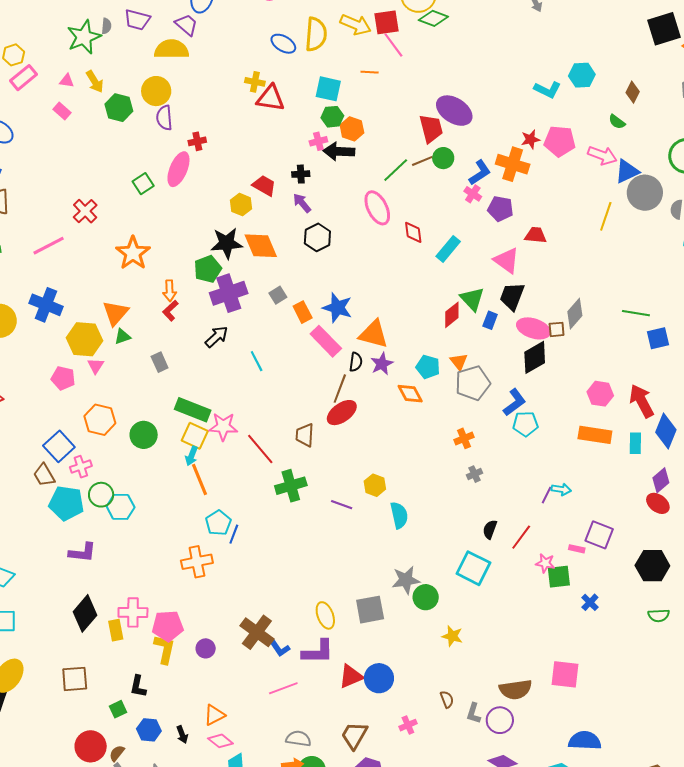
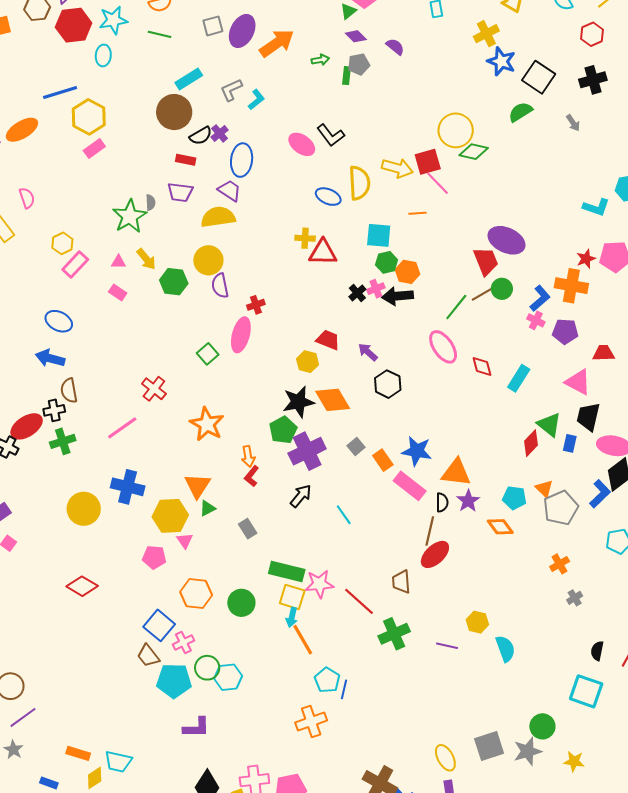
black cross: (301, 174) -> (357, 293), moved, turned -30
blue L-shape: (515, 402) -> (600, 494), moved
gray star: (406, 580) -> (528, 751), moved

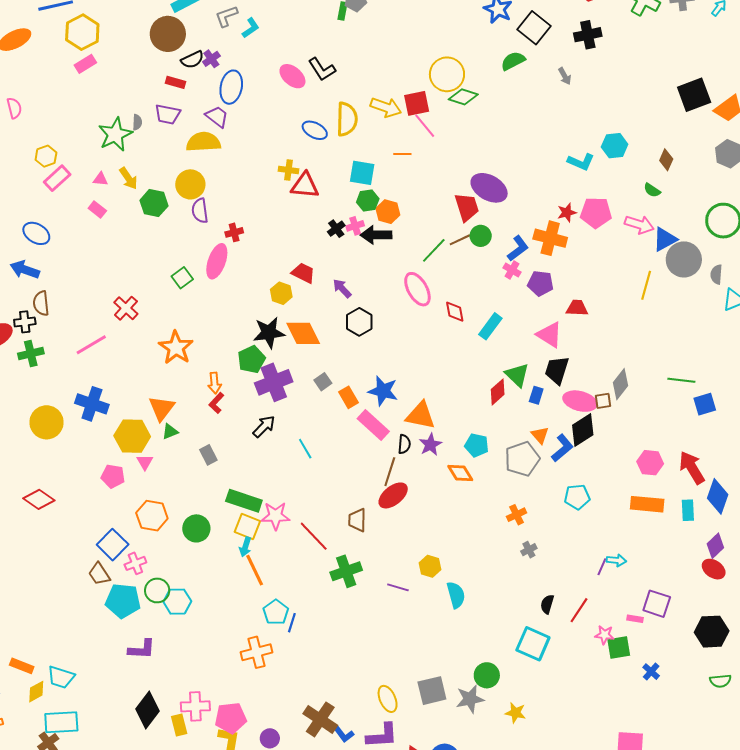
orange triangle: (544, 488) -> (540, 435), moved

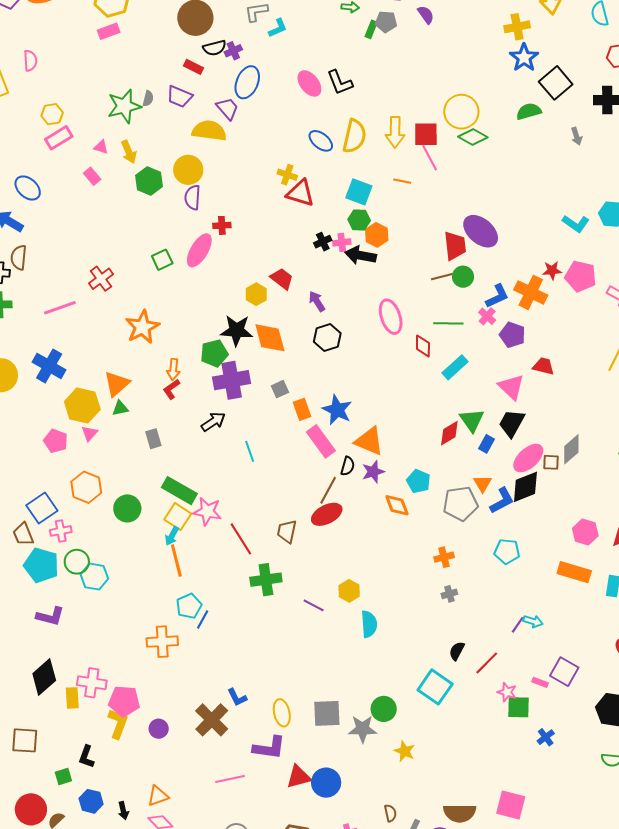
yellow arrow: (386, 107) -> (395, 132), turned 60
green line: (434, 250) -> (448, 323), moved, turned 36
pink ellipse: (580, 401) -> (528, 458), turned -68
blue L-shape: (344, 734) -> (237, 697), moved

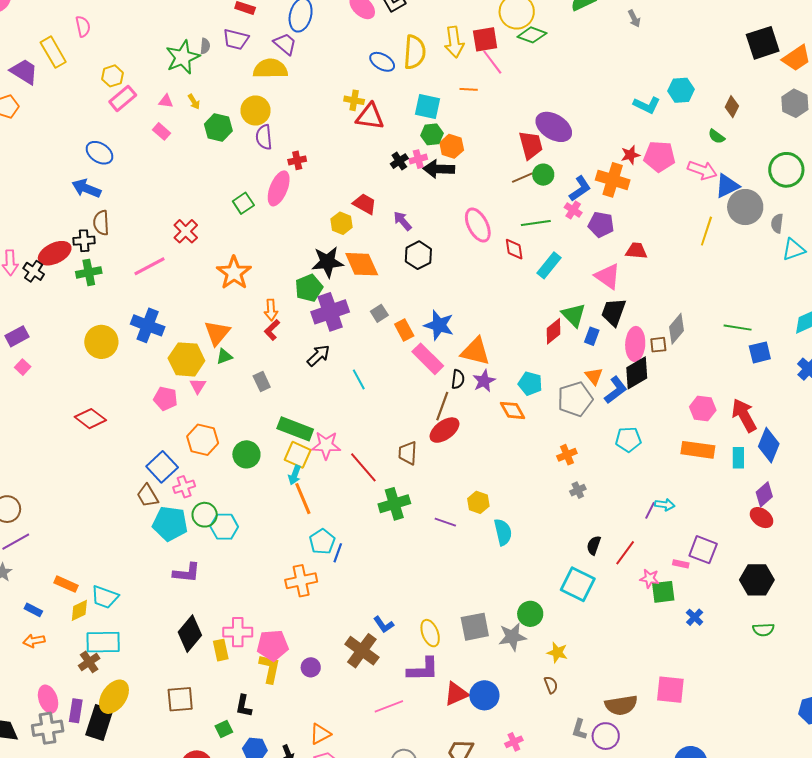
yellow arrow: (129, 152) -> (194, 102), size x0.7
pink ellipse: (528, 458) -> (635, 344), turned -36
brown semicircle: (390, 813) -> (551, 685), moved

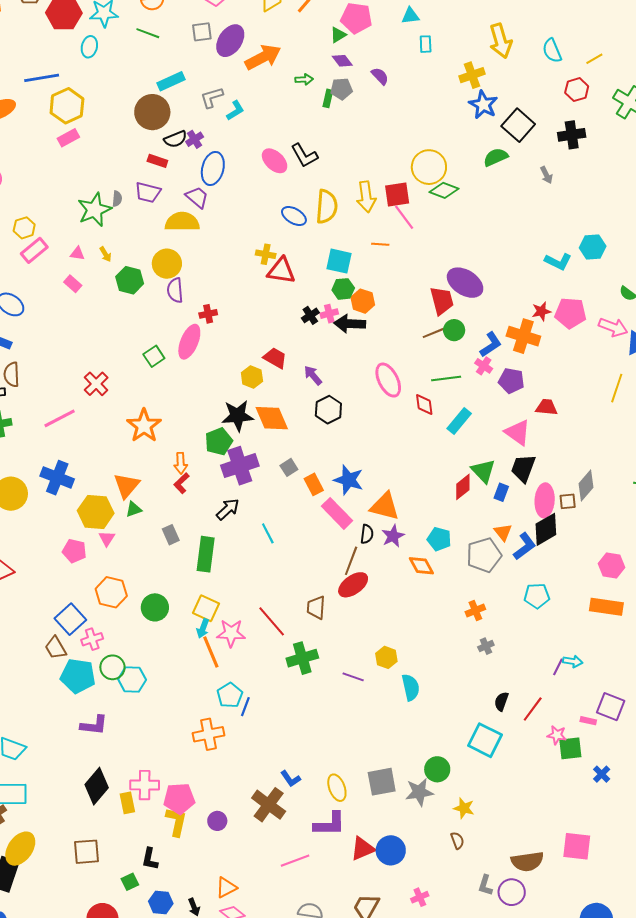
green rectangle: (295, 429) -> (206, 554), moved, turned 76
pink star: (326, 445) -> (231, 633), moved

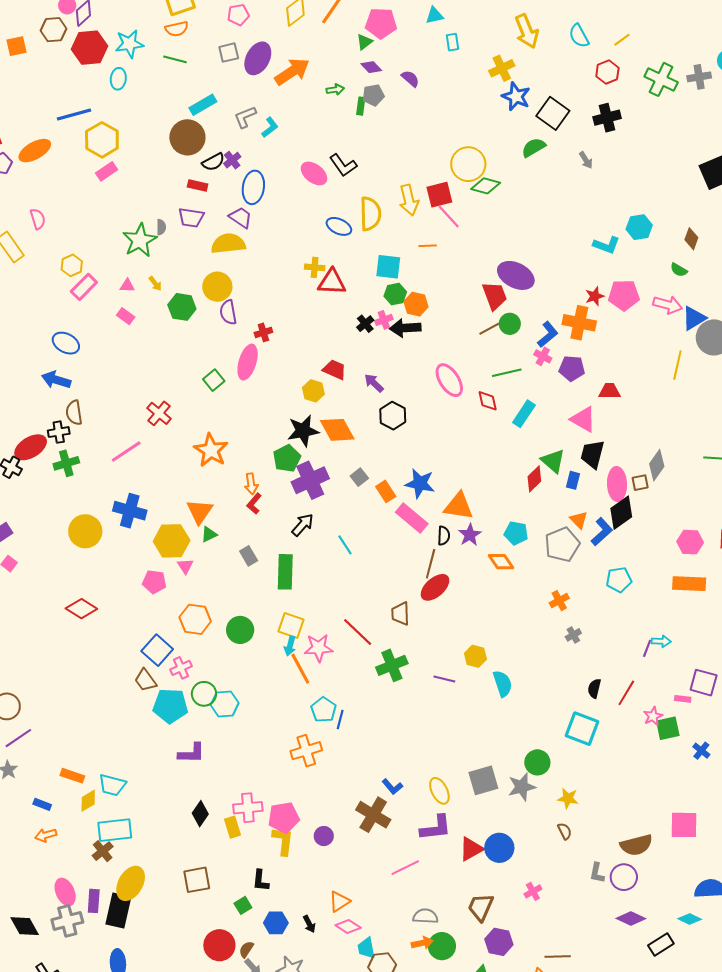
pink star: (557, 735) -> (653, 716), turned -30
black diamond: (97, 786) -> (200, 814), size x0.7

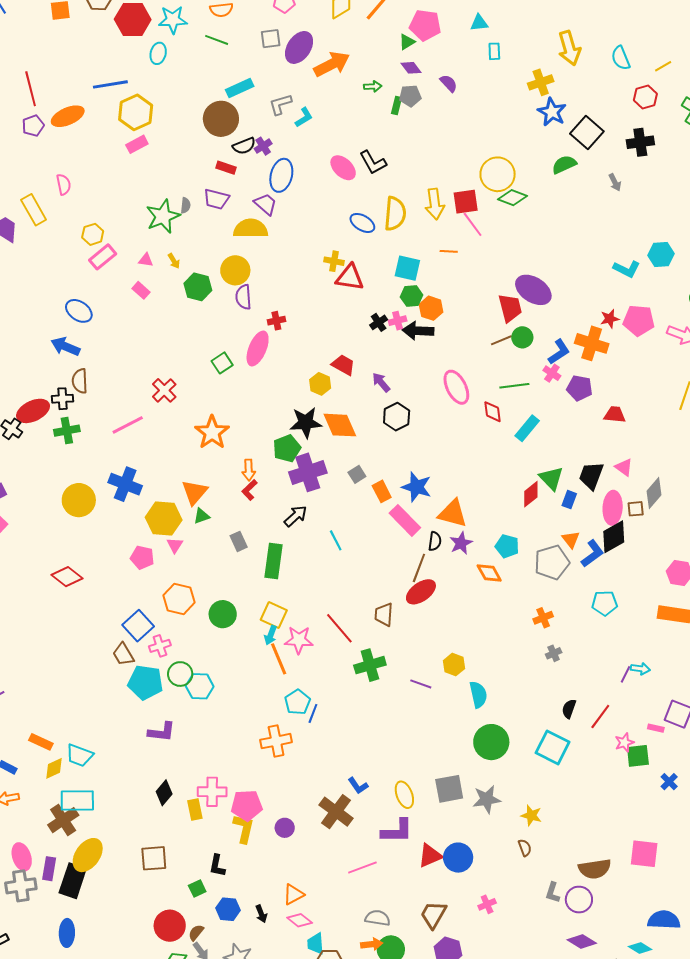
pink triangle: (583, 419) -> (624, 467), moved, size x0.7
green circle: (537, 762) -> (491, 742), moved, size x1.4
brown cross: (103, 851) -> (63, 820), size x1.4

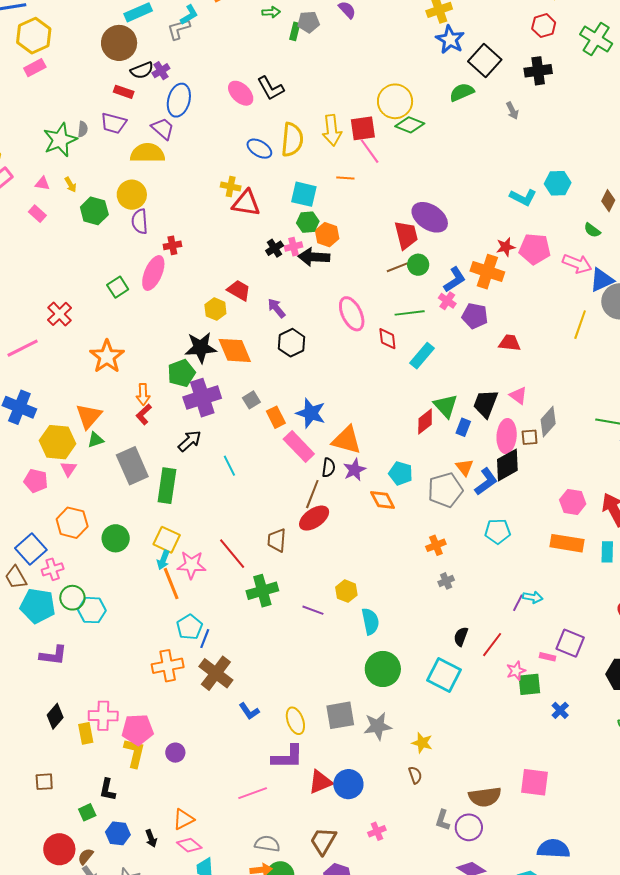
cyan L-shape: (304, 117) -> (189, 15), moved
gray rectangle: (239, 541) -> (132, 466), size x1.8
brown cross: (336, 812) -> (216, 673), moved
brown square: (154, 858) -> (44, 782), size x0.7

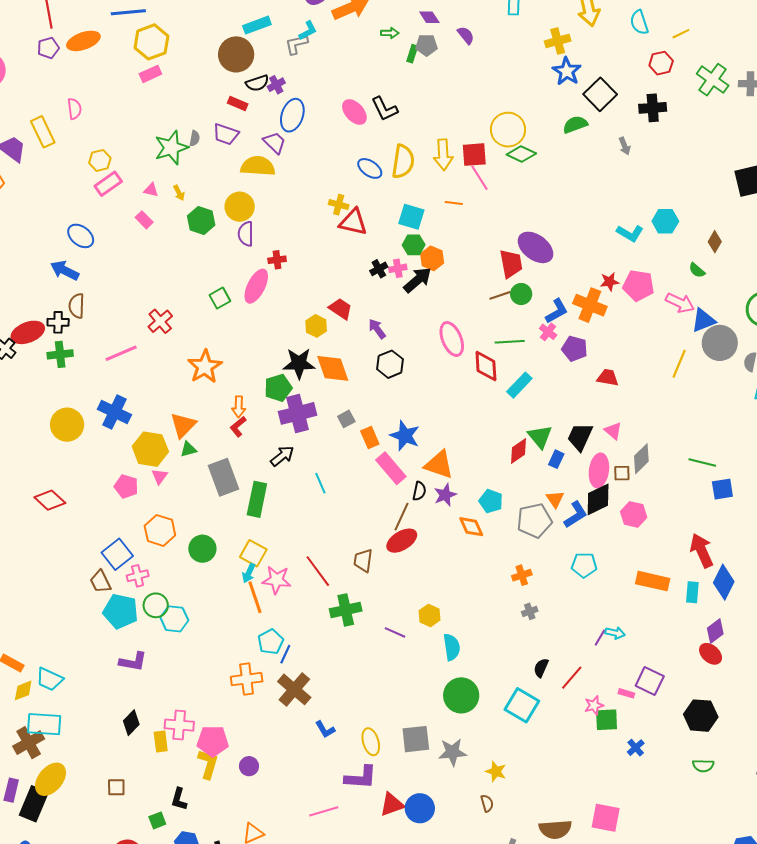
black arrow: (314, 257) -> (417, 280), turned 132
red diamond: (387, 339) -> (486, 366), size x1.4
pink hexagon: (573, 502) -> (634, 514), moved

